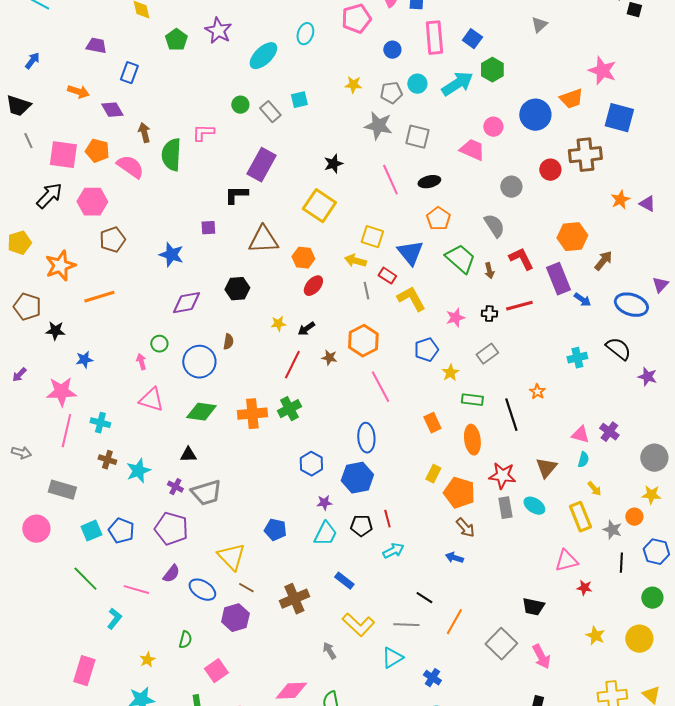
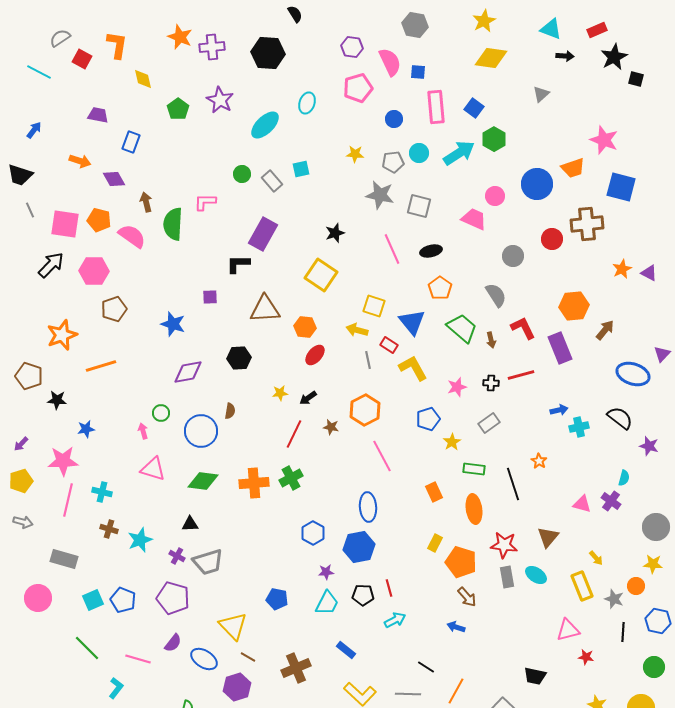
yellow pentagon: (19, 243) -> (21, 481), moved
blue arrow: (582, 300) -> (559, 410), moved, turned -48
cyan semicircle: (583, 460) -> (624, 478), moved

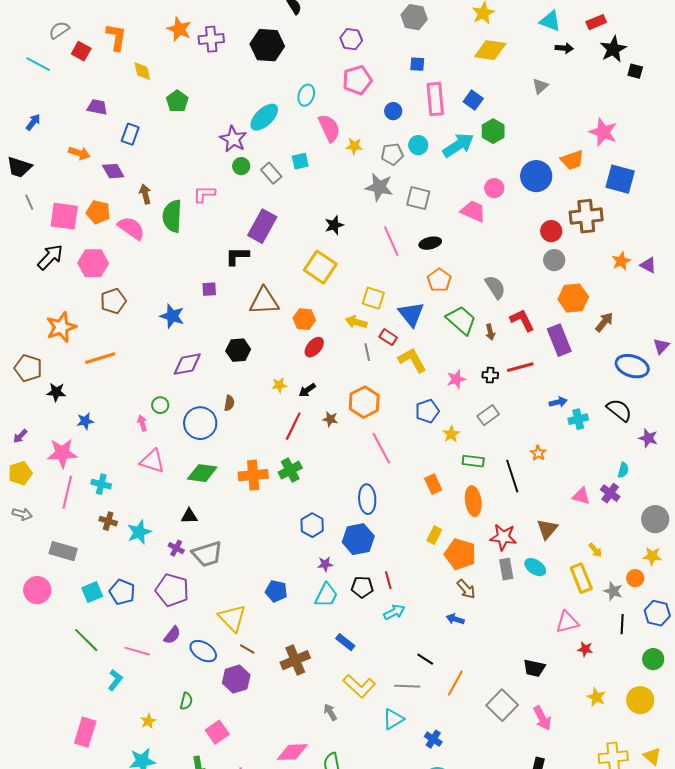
pink semicircle: (390, 62) -> (329, 128), moved
purple star: (220, 100) -> (233, 139), moved
gray circle: (513, 256) -> (554, 260), moved

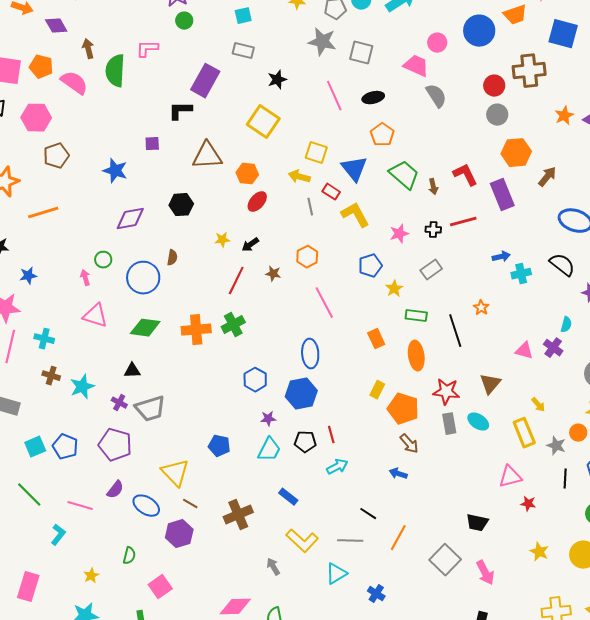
gray rectangle: (271, 173) -> (243, 51), moved, turned -35
gray semicircle: (495, 287) -> (436, 96), moved
orange hexagon: (364, 402) -> (307, 257), size x0.7

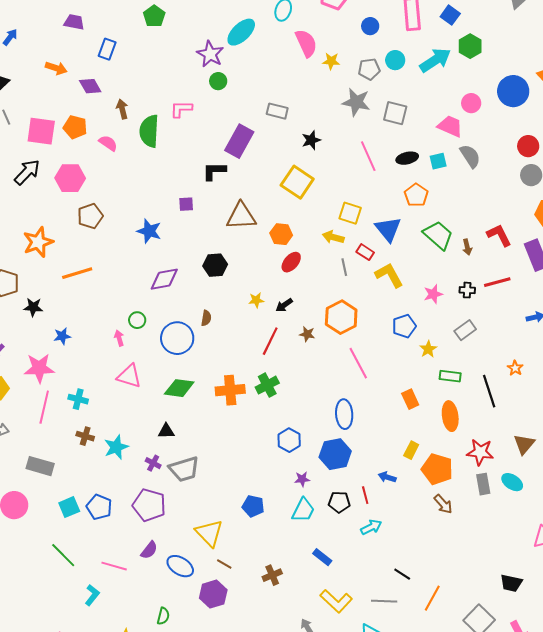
cyan square: (243, 16) -> (438, 161), moved
pink semicircle: (74, 83) -> (108, 143), size x0.7
orange hexagon: (307, 257) -> (341, 317), size x1.5
blue arrow: (398, 474) -> (387, 477), moved
brown cross: (238, 515) -> (272, 575), size x0.7

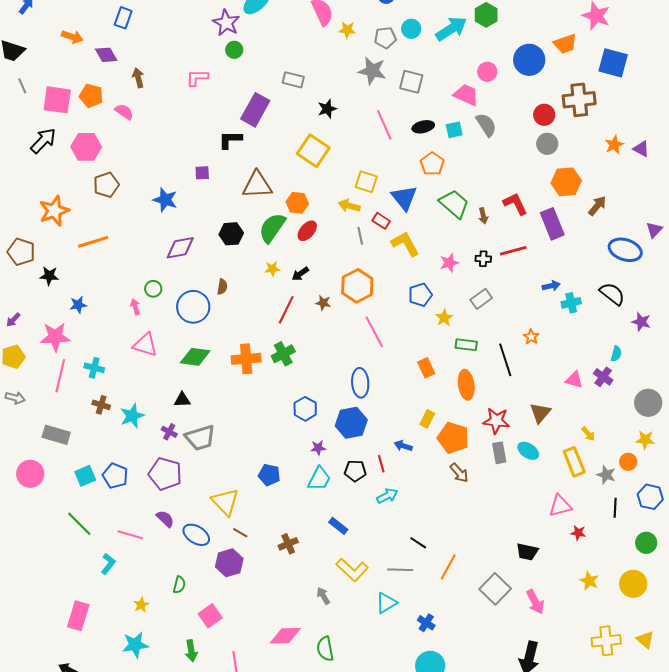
green semicircle: (149, 131) -> (272, 228), moved, turned 32
purple semicircle: (149, 550) -> (165, 519), turned -84

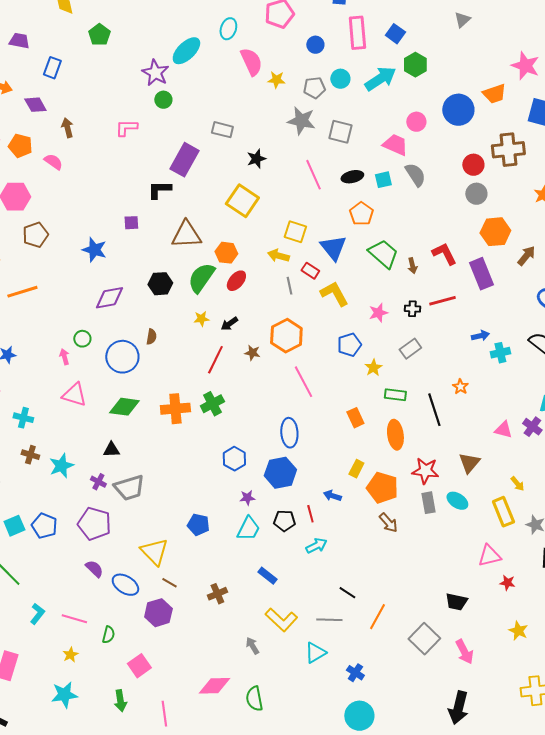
pink line: (130, 535) -> (74, 619), moved

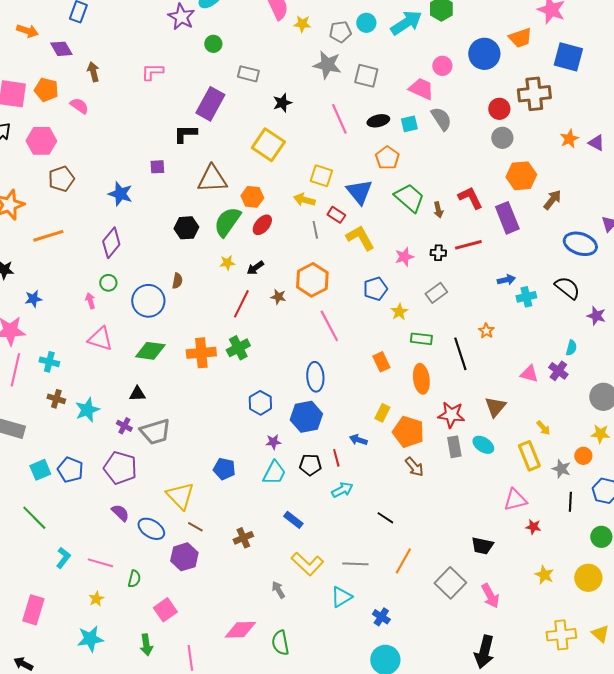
green circle: (163, 100) -> (213, 44), moved
purple diamond: (109, 298) -> (111, 243), moved, turned -40
black line: (347, 593) -> (385, 518), moved

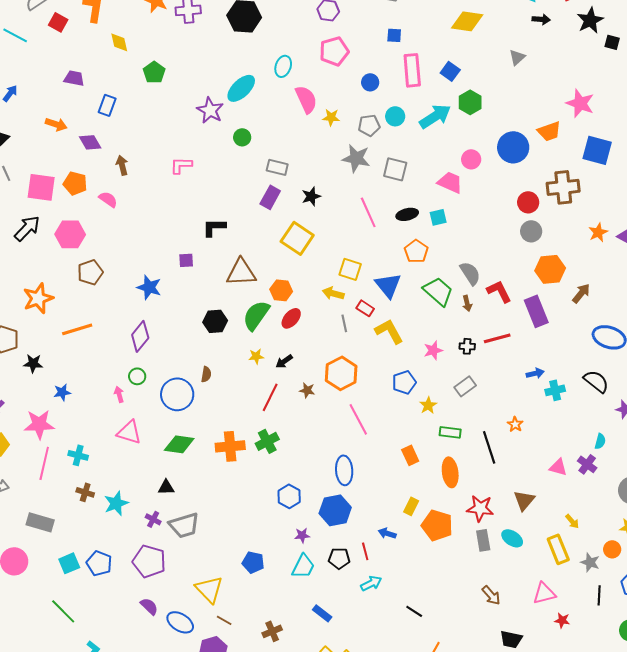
purple rectangle: (210, 104) -> (270, 197), moved, size x0.7
gray semicircle: (441, 119) -> (470, 273), moved
brown arrow: (414, 467) -> (491, 595), moved

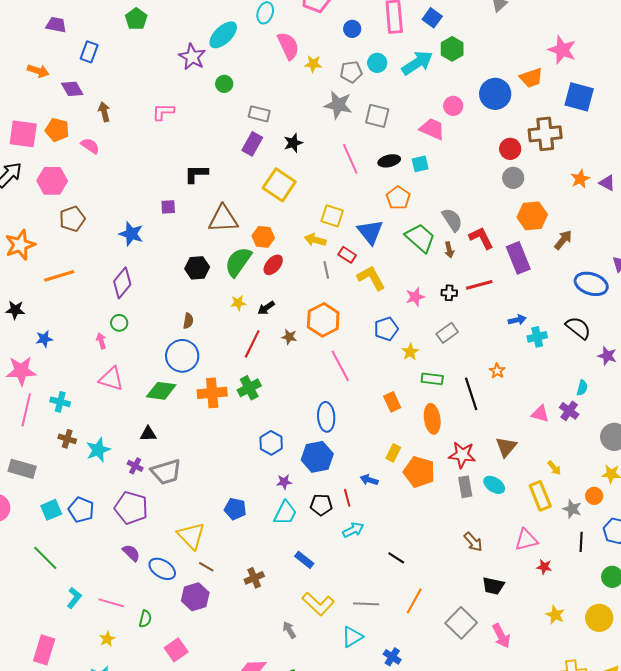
blue circle: (177, 394) -> (182, 356), moved

